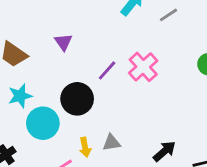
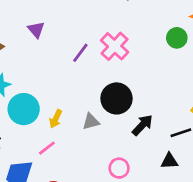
black circle: (77, 99) -> (117, 98), moved
yellow arrow: (85, 147) -> (56, 119), moved, turned 42

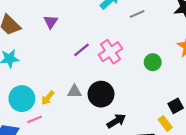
green circle: (177, 38) -> (153, 62), moved
cyan circle: (24, 109) -> (22, 99), moved
gray triangle: (91, 122) -> (74, 91), moved

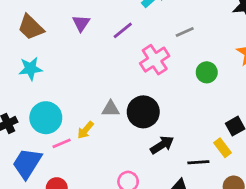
gray line: (137, 14) -> (185, 32), moved
purple line: (82, 50) -> (123, 30), moved
yellow arrow: (48, 98) -> (85, 130), moved

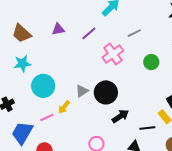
purple triangle: (81, 23) -> (58, 29), turned 48
gray triangle: (111, 109) -> (82, 91), turned -32
cyan circle: (46, 118) -> (43, 86), moved

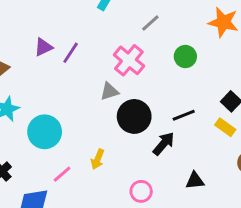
purple line: (89, 33) -> (71, 53), moved
gray triangle: (82, 91) -> (109, 91), moved, turned 32
yellow arrow: (64, 107) -> (98, 159), moved
black line: (147, 128) -> (184, 115), moved

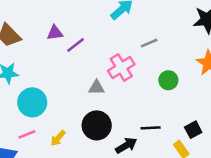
black circle: (134, 116) -> (97, 125), moved
yellow arrow: (98, 159) -> (58, 138), moved
pink line: (62, 174) -> (27, 134), moved

